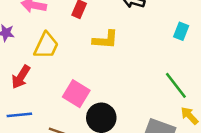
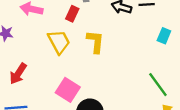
yellow L-shape: (105, 40) -> (95, 42), turned -90
yellow trapezoid: (46, 46) -> (59, 42), moved, turned -55

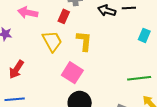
green line: (158, 85) -> (139, 78), turned -60
pink square: (68, 90) -> (72, 73), moved

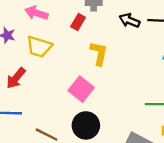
yellow trapezoid: (52, 41) -> (39, 47), moved, turned 130

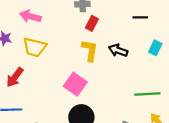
black arrow: (129, 20) -> (118, 50), moved
red rectangle: (78, 22) -> (92, 23), moved

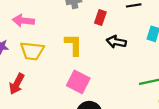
red rectangle: (92, 23) -> (100, 18), moved
yellow L-shape: (90, 50) -> (74, 45), moved

